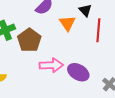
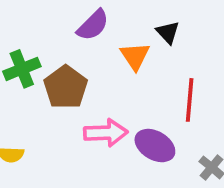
red line: (98, 30) -> (190, 100), moved

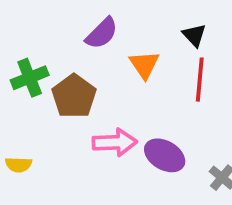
black triangle: (168, 32) -> (194, 35), moved
red line: (190, 100) -> (200, 80), moved

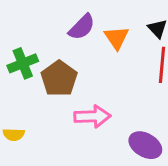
orange triangle: (144, 65) -> (117, 38), moved
purple ellipse: (165, 155) -> (145, 145), moved

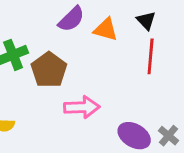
orange triangle: (117, 38) -> (106, 29), turned -40

